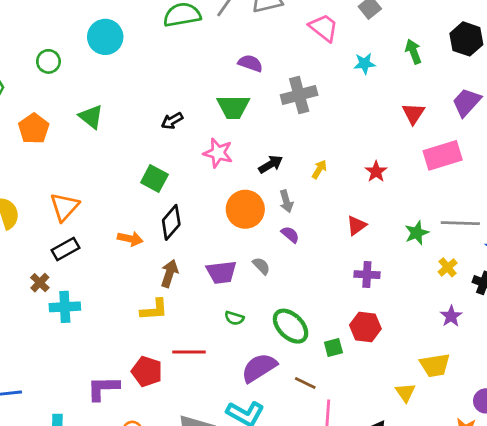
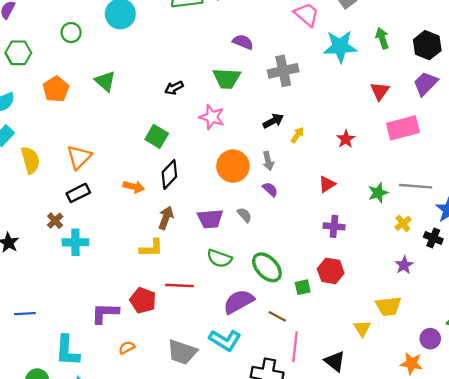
black hexagon: (466, 39) -> (427, 45), moved
cyan star: (365, 63) -> (340, 47), size x1.8
black arrow: (271, 164) -> (273, 121), moved
green semicircle: (234, 318) -> (219, 258), size x1.5

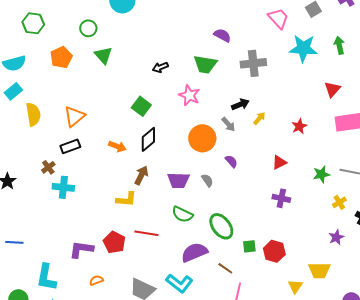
green circle: (71, 33) -> (88, 28), moved
gray arrow: (268, 161) -> (228, 124), moved, turned -35
red hexagon: (331, 271) -> (274, 251), moved

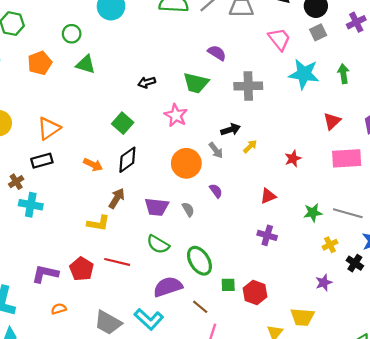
green triangle: (103, 55) -> (86, 64), turned -36

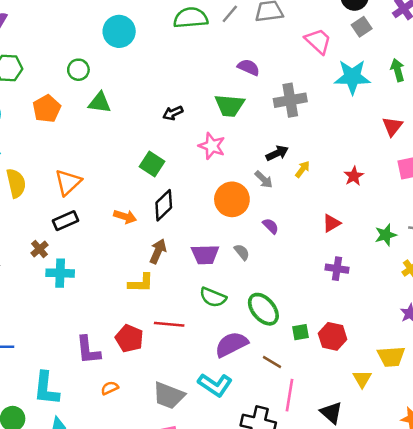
purple L-shape: (45, 274) -> (88, 350), turned -100

